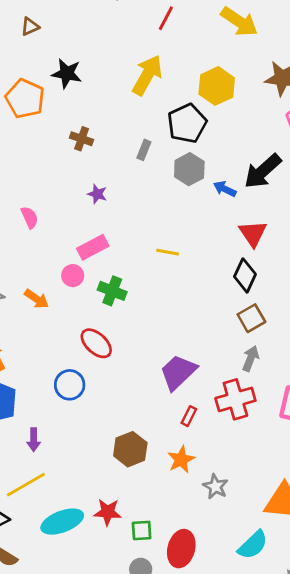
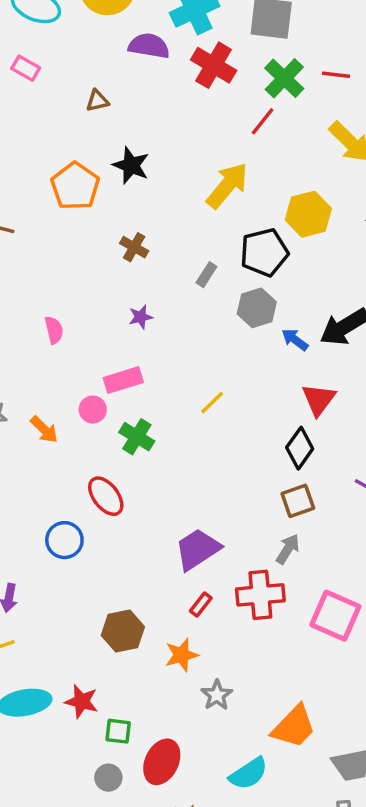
purple star: (97, 194) -> (141, 317), turned 30
yellow line: (168, 252) -> (212, 403), turned -65

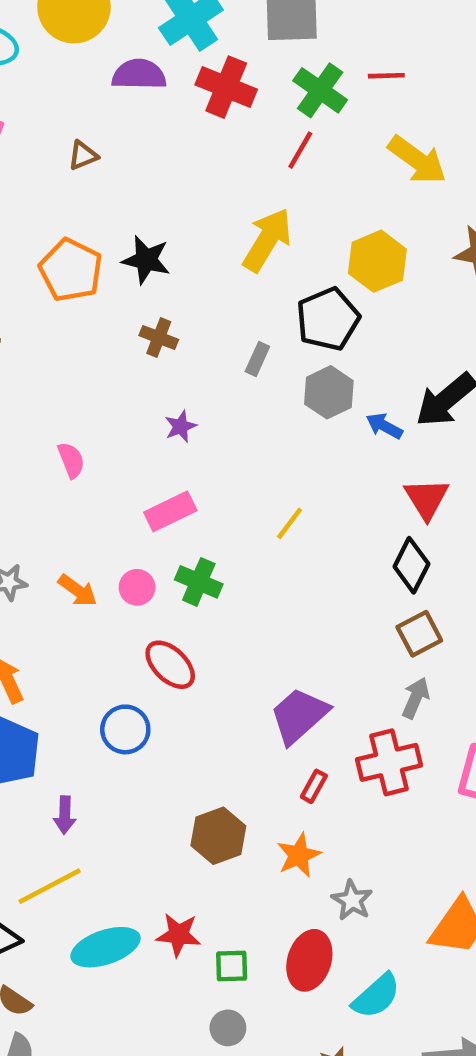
black star: (131, 165) -> (146, 260), moved
pink circle: (93, 410) -> (137, 587), moved
red ellipse: (162, 762) -> (309, 960), moved
cyan semicircle: (249, 774) -> (376, 996), moved

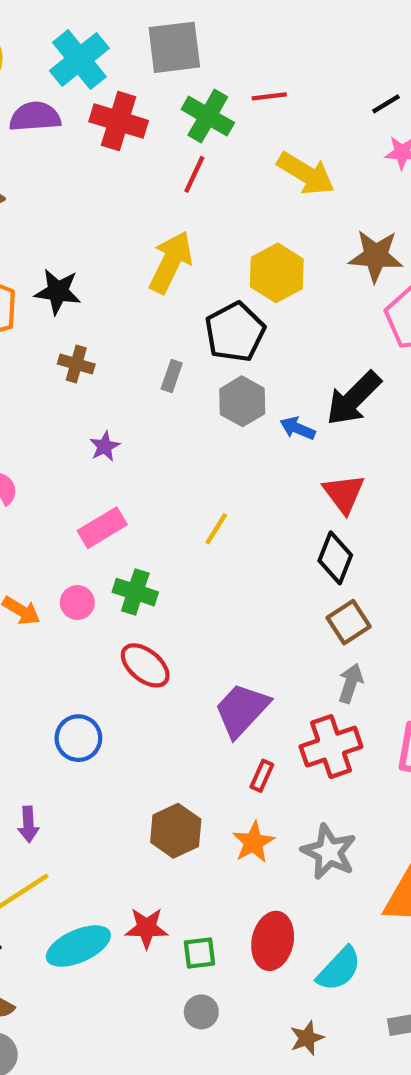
red ellipse: (170, 665) -> (145, 665), moved
gray star: (352, 900) -> (329, 852), moved, size x1.4

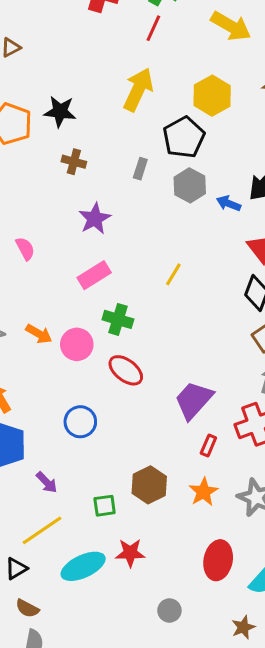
purple star: (105, 446) -> (95, 219), size x1.5
pink circle: (77, 603) -> (77, 344), moved, size x1.4
purple arrow: (28, 824) -> (47, 482), turned -40
green square: (199, 953) -> (105, 506), moved

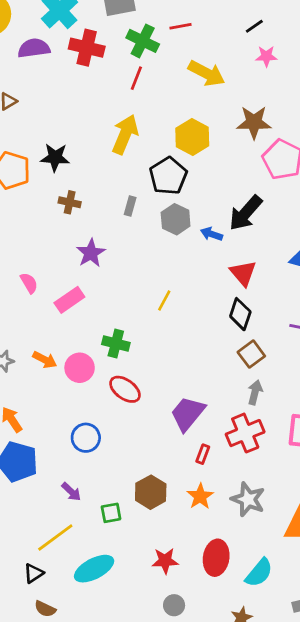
pink rectangle: (94, 275) -> (69, 300), moved
purple arrow: (47, 482) -> (71, 492), moved
red star: (130, 553) -> (165, 561), moved

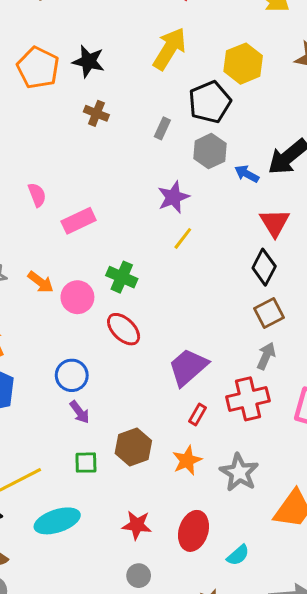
purple star: (91, 253) -> (173, 197), moved
purple arrow: (71, 492) -> (80, 412), moved
cyan semicircle: (259, 573) -> (238, 555), size x0.7

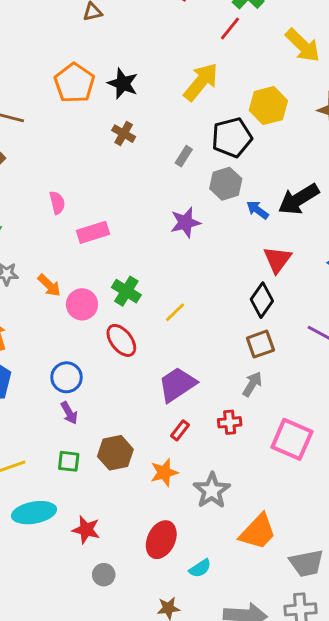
yellow line: (183, 238) -> (175, 312), moved
red cross: (248, 399) -> (230, 422), size x0.6
red star: (137, 525) -> (86, 530), moved

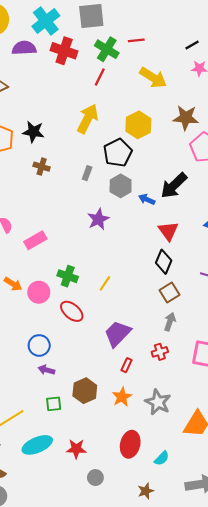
purple arrow: (69, 413) -> (46, 370), turned 147

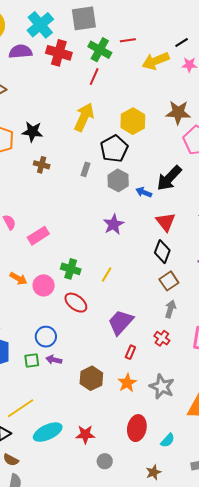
yellow arrow: (153, 78) -> (156, 61), moved, turned 128
purple star: (98, 219) -> (113, 224), moved
red cross: (160, 352) -> (162, 338), turned -35
green square: (54, 404) -> (32, 360), moved

